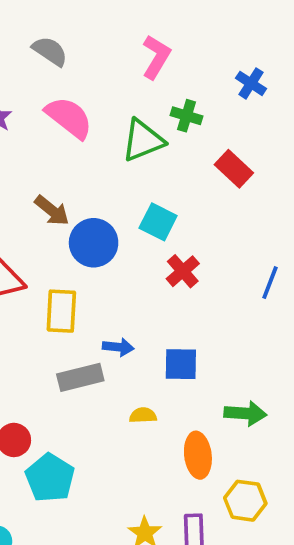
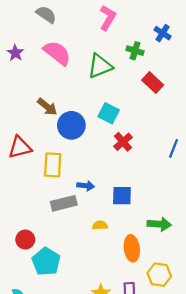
green cross: (187, 116) -> (135, 51), moved

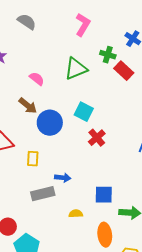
pink semicircle: (57, 53) -> (37, 79), moved, size x0.6
red rectangle: (153, 83) -> (124, 71), moved
yellow rectangle: (53, 165) -> (33, 159), size x0.7
blue square: (122, 196) -> (104, 195), moved

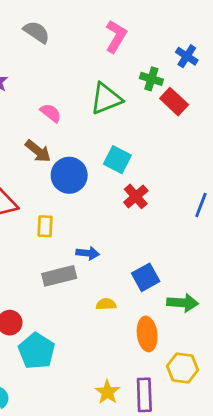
blue square: (104, 195) -> (146, 277), turned -30

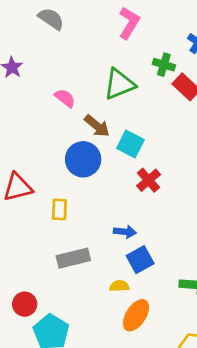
brown arrow: (38, 151) -> (97, 126), moved
blue arrow: (88, 253) -> (125, 232), moved
blue square: (146, 277) -> (140, 260), moved
orange ellipse: (147, 334) -> (136, 315), moved, turned 40

